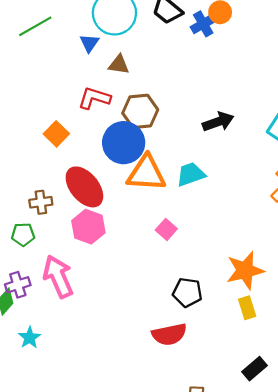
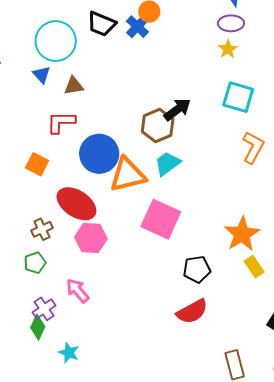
brown hexagon: (140, 111) -> (158, 126), moved
pink square: (166, 229) -> (161, 219), size x2.0
pink arrow: (58, 277) -> (78, 291), size x0.7

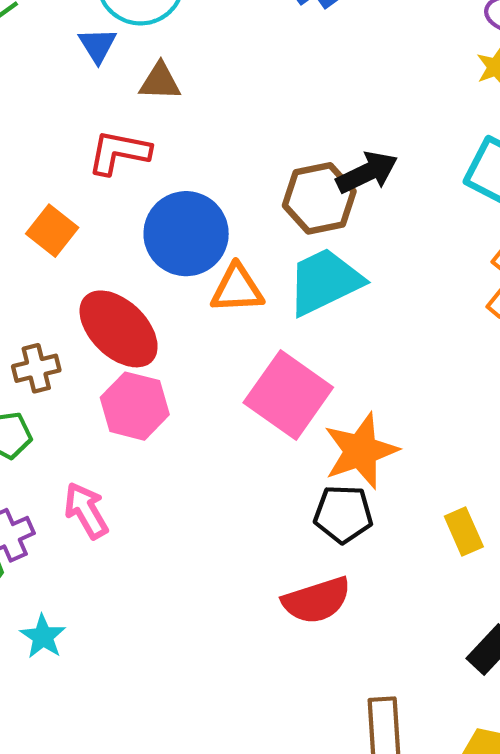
cyan trapezoid: (167, 164) -> (325, 282), size x1.4
orange triangle: (128, 175) -> (237, 289), size x0.7
orange star: (242, 234) -> (361, 451), moved

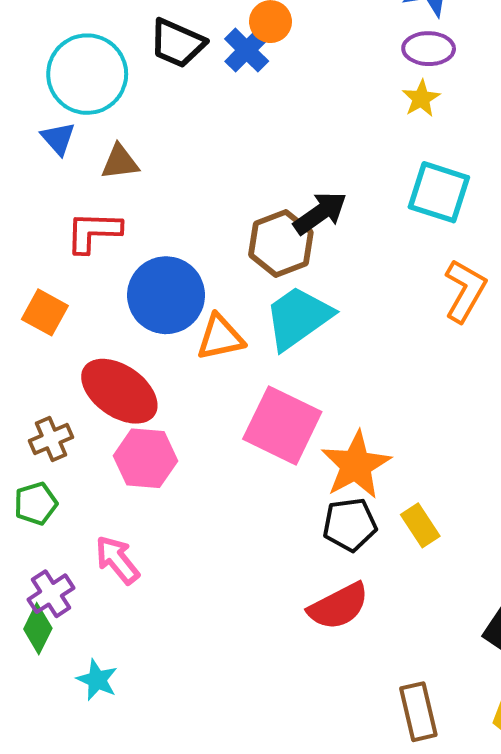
yellow rectangle: (464, 531) -> (420, 525), moved

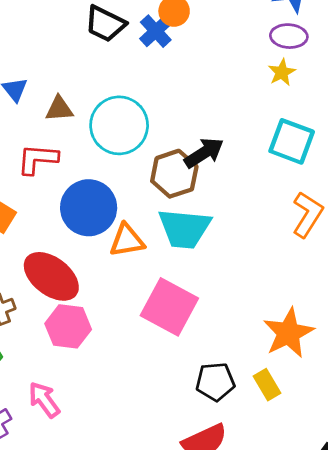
cyan circle: (87, 74) -> (119, 125), moved
cyan trapezoid: (298, 318) -> (184, 229), turned -142
orange star: (356, 465) -> (288, 333), moved

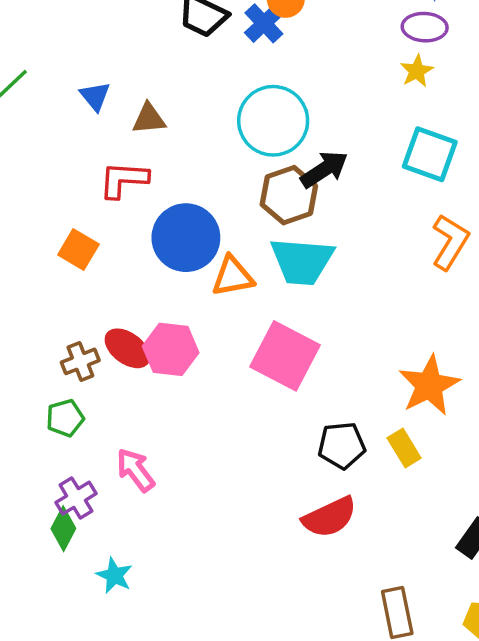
cyan circle: (119, 125) -> (273, 121), moved
red ellipse: (51, 276) -> (127, 348), moved, size x0.7
pink hexagon: (68, 326) -> (171, 349), moved

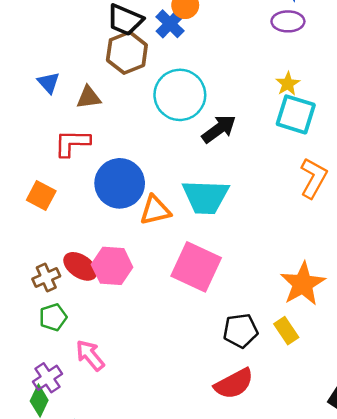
yellow star: (417, 71) -> (288, 84), moved
brown hexagon: (289, 195) -> (127, 53), moved
green pentagon: (65, 418) -> (53, 317), moved

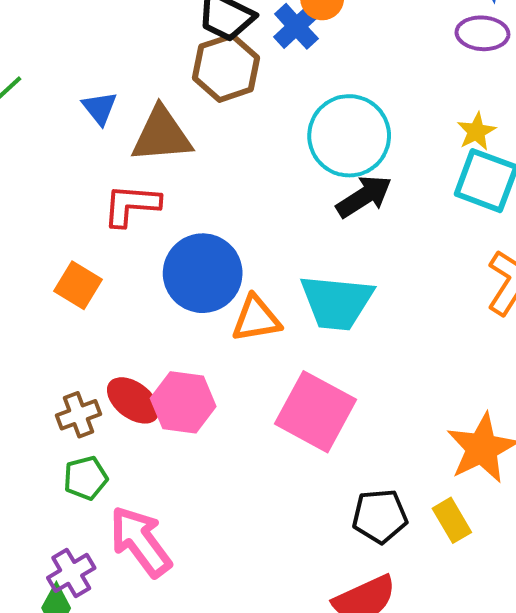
cyan circle: (180, 95) -> (349, 136), moved
brown triangle: (89, 97) -> (162, 135), size x1.6
pink arrow: (90, 355) -> (140, 541), size x1.4

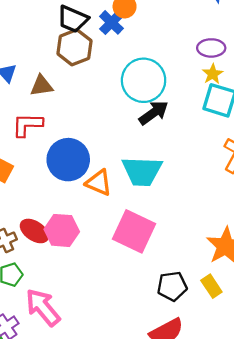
purple ellipse: (482, 33) -> (211, 48), moved
brown triangle: (162, 135) -> (42, 86), size x0.7
orange triangle: (256, 319) -> (99, 183), turned 36

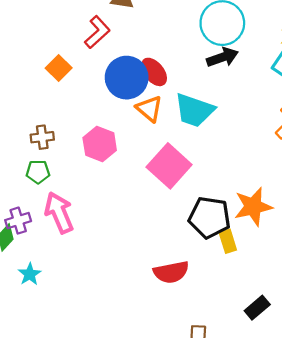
red L-shape: (27, 125) -> (97, 32), turned 120
red ellipse: (34, 231) -> (154, 72), moved
black pentagon: (172, 286) -> (210, 217), moved, size x1.4

